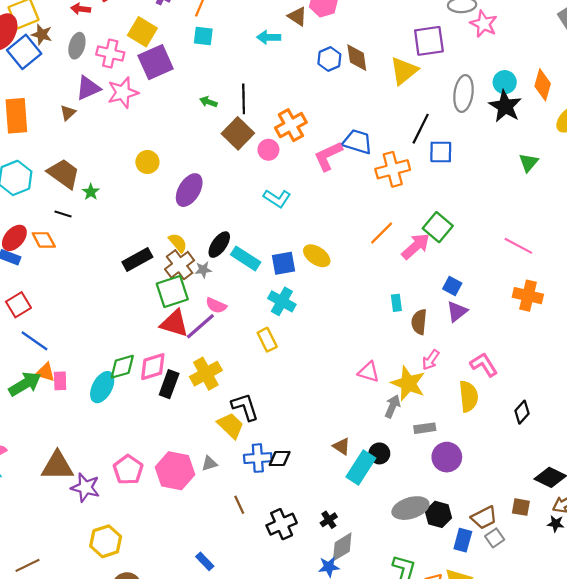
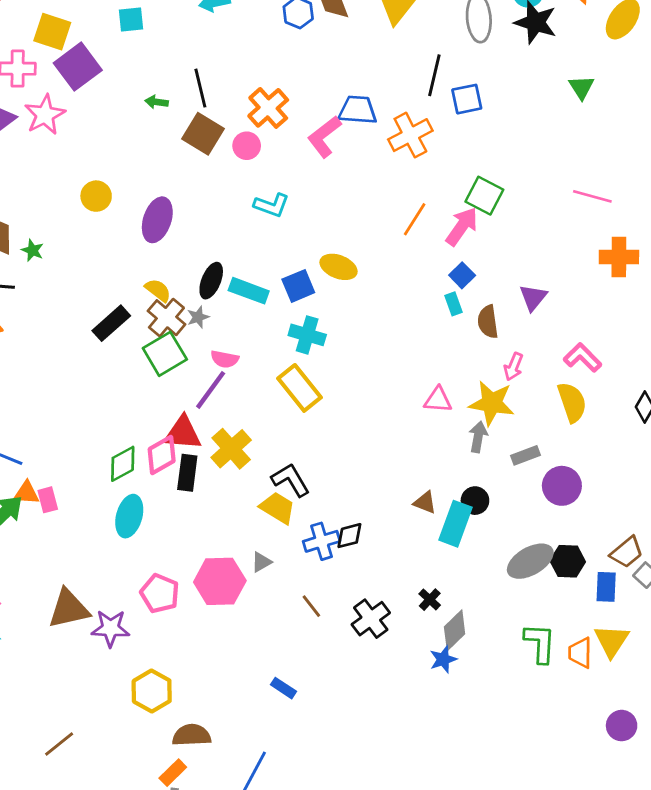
blue square: (452, 286) -> (462, 275), moved, turned 30
red triangle: (174, 323) -> (183, 433), moved
yellow rectangle: (267, 340) -> (300, 388), size x1.5
cyan ellipse: (102, 387) -> (129, 516), moved

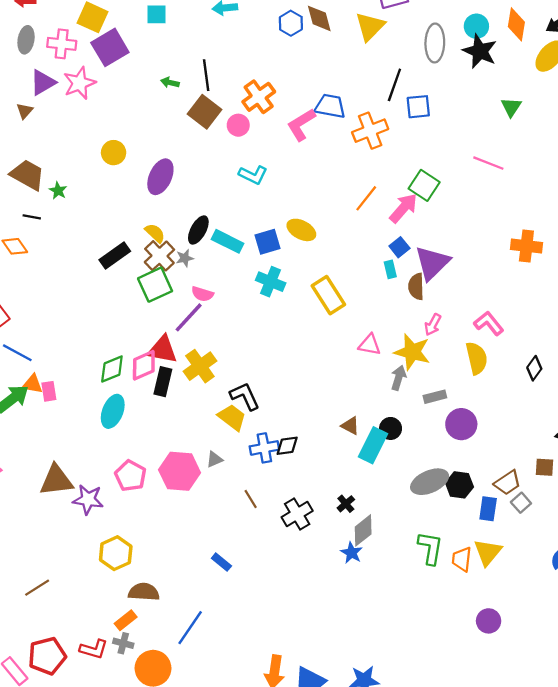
pink line: (592, 196) -> (488, 163), moved
purple triangle: (533, 298) -> (432, 263), moved, size x1.6
yellow rectangle: (300, 388) -> (328, 295), moved
blue star: (443, 659) -> (352, 553), turned -30

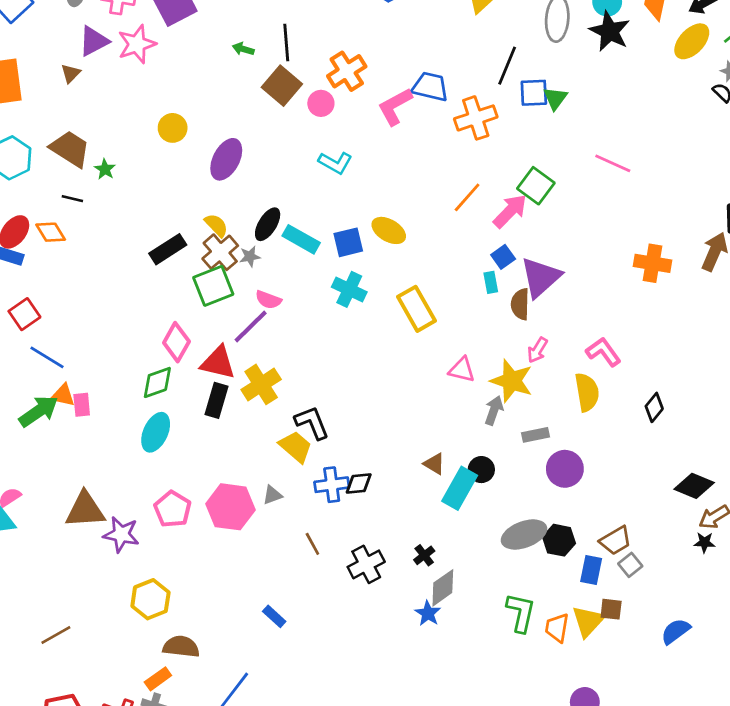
green triangle: (511, 107) -> (555, 98), moved
pink diamond: (144, 365) -> (176, 342), moved, turned -40
brown square: (545, 467) -> (611, 609), moved

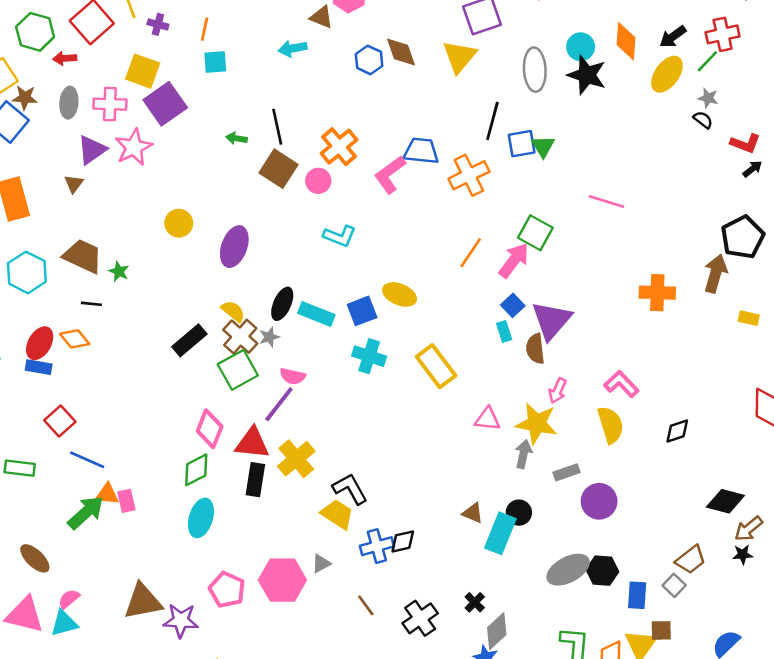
black diamond: (654, 407) -> (677, 431), turned 40
brown trapezoid: (616, 541) -> (691, 560), moved

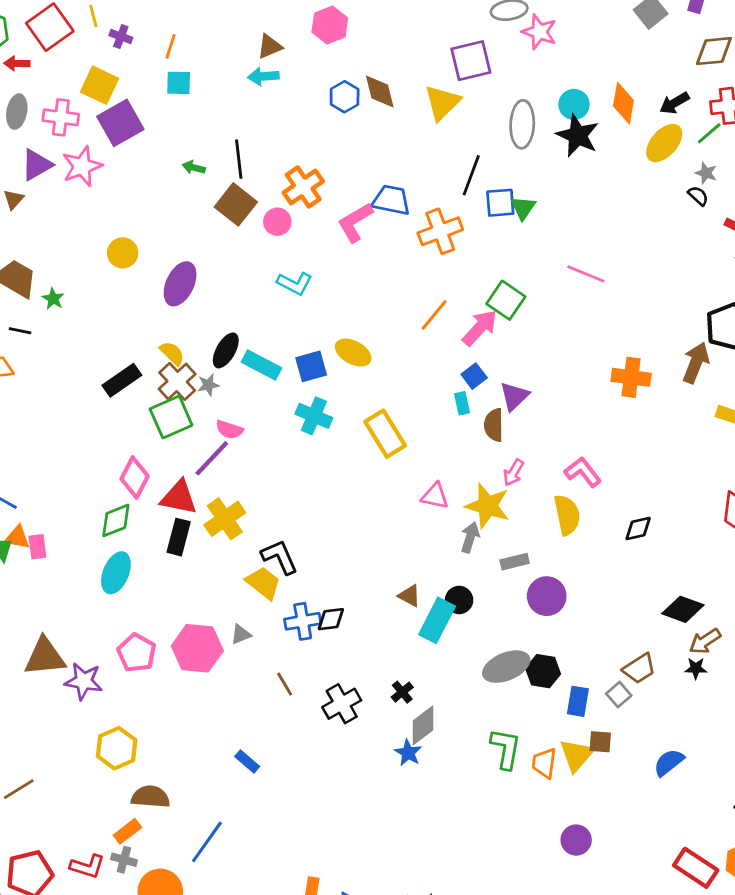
brown triangle: (322, 17) -> (270, 46), moved, turned -50
purple triangle: (552, 320) -> (514, 396), size x0.7

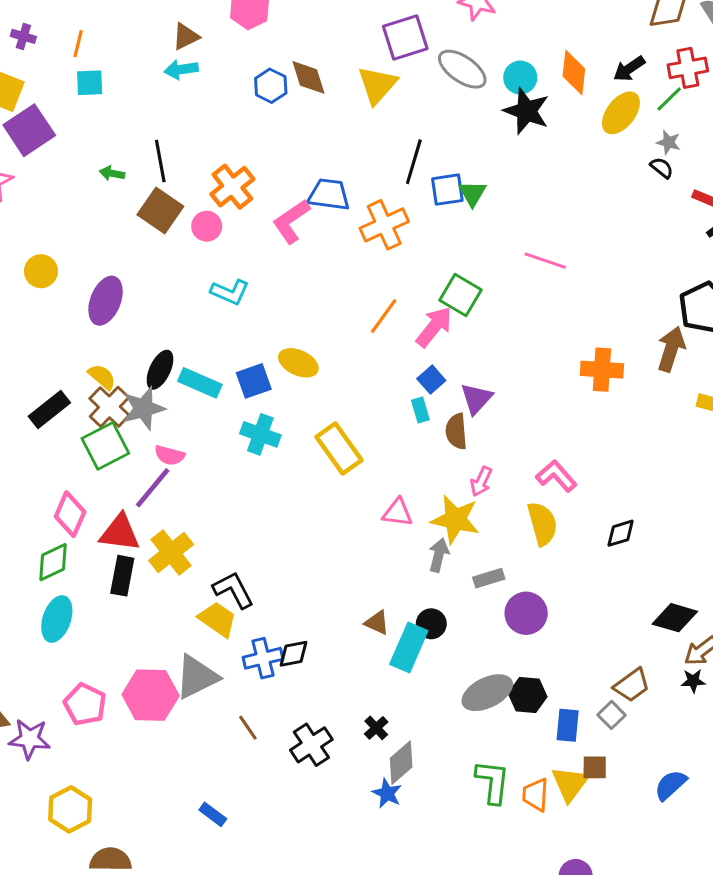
gray ellipse: (522, 124) -> (462, 69), moved, turned -54
gray star: (208, 385) -> (144, 408), size x1.8
gray triangle: (241, 634) -> (197, 677), size x2.0

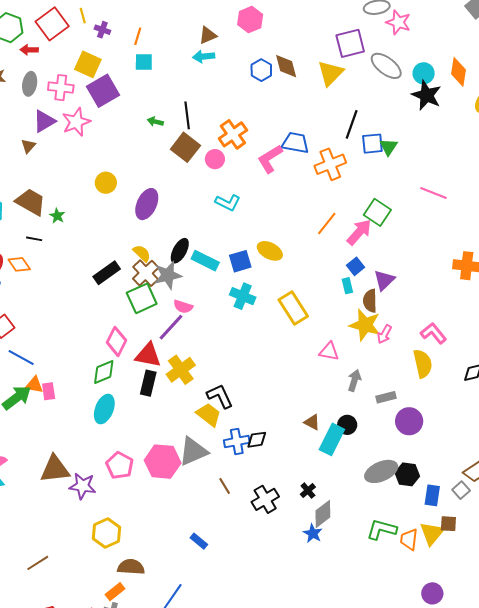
yellow star: (455, 519) -> (365, 325), moved
green L-shape: (493, 782) -> (382, 529), turned -84

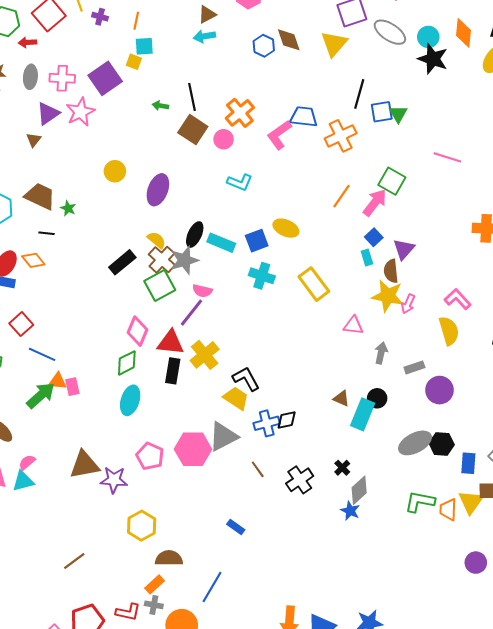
yellow square: (88, 64) -> (134, 62), moved, size x0.6

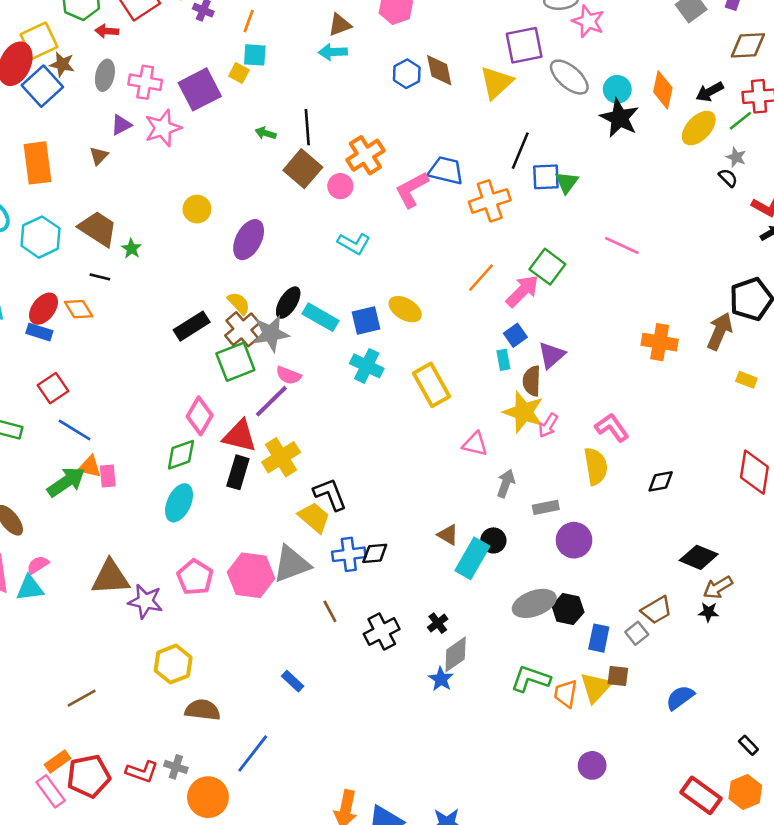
purple triangle: (48, 114) -> (121, 125), size x0.7
orange rectangle: (155, 584) -> (58, 761), moved

